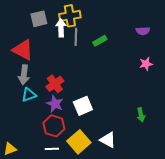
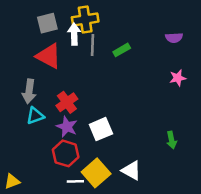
red triangle: (23, 50) -> (49, 56), moved
white line: (52, 149) -> (75, 181), moved

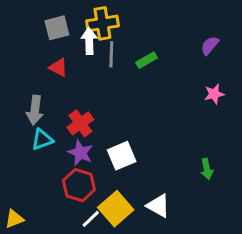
purple semicircle: (174, 38) -> (210, 45), turned 133
red triangle: (49, 56) -> (58, 68), size x0.6
white line: (75, 181) -> (91, 219), turned -42

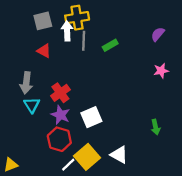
cyan triangle: (42, 140) -> (32, 105), turned -42

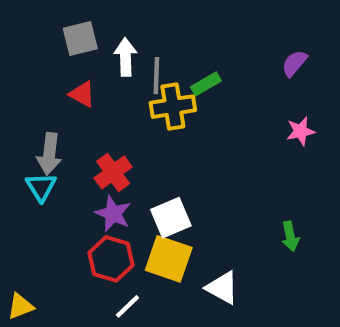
yellow cross: (77, 18) -> (173, 107), moved
cyan triangle: (32, 105) -> (41, 187), moved
yellow square: (87, 157) -> (169, 259), moved, turned -30

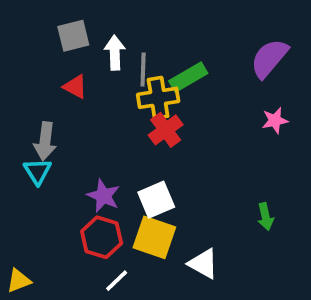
purple semicircle: (294, 63) -> (269, 58), size x1.6
green rectangle: (206, 84) -> (188, 77), size x1.4
red cross: (113, 172) -> (166, 130), moved

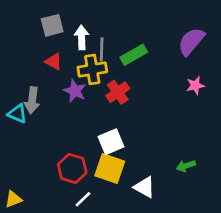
yellow cross: (158, 98) -> (92, 69), moved
cyan triangle: (38, 171) -> (17, 114), moved, turned -35
purple star: (103, 196) -> (75, 91), moved
green arrow: (265, 217) -> (186, 166), moved, turned 84

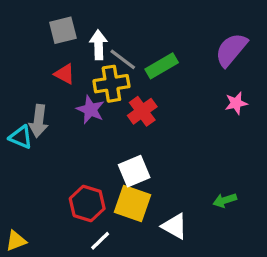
gray line: (102, 49) -> (123, 59), turned -55

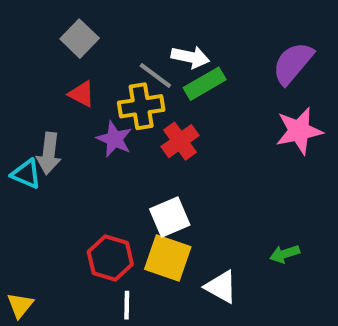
gray square: (63, 30) -> (80, 39), turned -32
white arrow: (99, 45) -> (190, 57), moved, turned 104
pink star: (236, 103) -> (299, 131), size x1.6
yellow triangle: (16, 241) -> (20, 305), turned -30
white line: (100, 241) -> (127, 305), turned -45

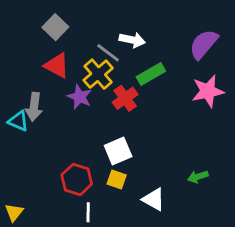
green rectangle: (205, 84) -> (151, 74), moved
red triangle: (82, 94) -> (57, 66), size x1.4
yellow cross: (141, 106) -> (98, 74), turned -32
yellow square: (168, 258) -> (117, 180), size x0.6

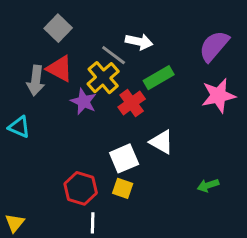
gray arrow: (34, 107) -> (36, 81), moved
white triangle: (154, 199) -> (162, 142), moved

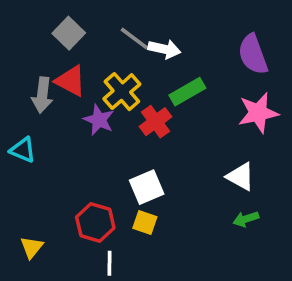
purple semicircle: (214, 46) -> (253, 54), turned -60
gray line: (114, 55) -> (134, 38), moved
white triangle: (162, 142) -> (240, 176), moved
yellow triangle: (15, 223) -> (32, 247), moved

